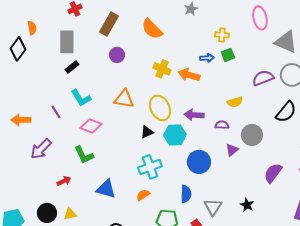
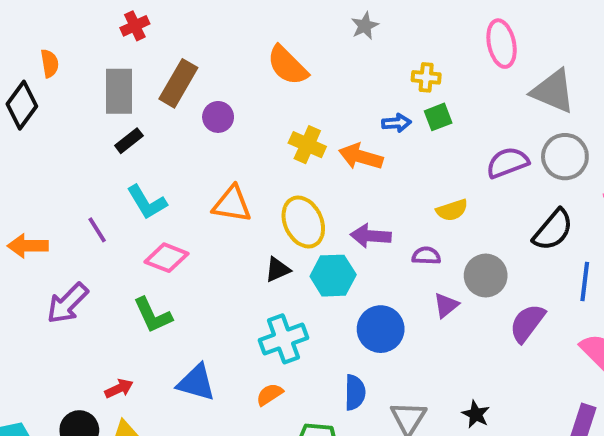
brown rectangle: (109, 24) -> (178, 83), moved
purple semicircle: (273, 173) -> (527, 323), moved
red arrow: (64, 181) -> (119, 389), moved

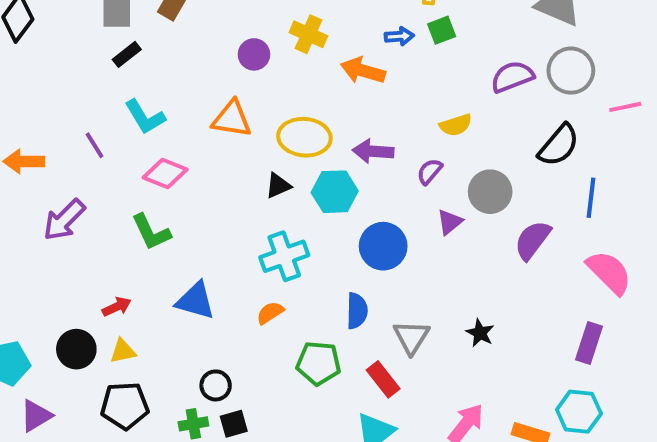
purple circle: (218, 117) -> (254, 54), moved
yellow cross: (307, 145) -> (308, 34), moved
yellow ellipse: (303, 222) -> (304, 137), turned -60
purple semicircle: (426, 256) -> (430, 171), turned -52

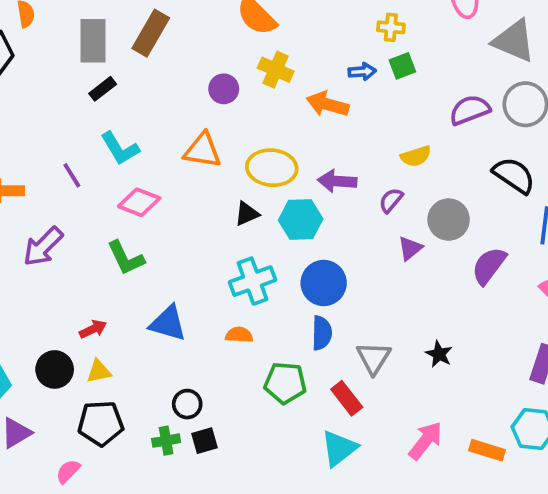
black semicircle: (559, 145) -> (514, 175), turned -96
blue circle: (383, 246) -> (324, 283), moved
orange semicircle: (270, 313) -> (239, 335), turned 36

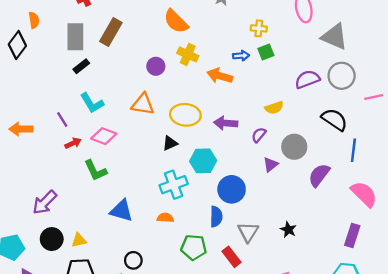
cyan hexagon: (301, 220) -> (203, 161), moved
purple arrow: (43, 246) -> (45, 202), moved
blue circle: (324, 283) -> (232, 189), moved
red arrow: (93, 329) -> (73, 143), moved

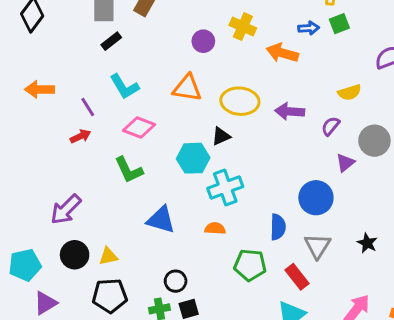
orange arrow: (21, 129) -> (40, 89), moved
red arrow: (73, 143) -> (80, 136), moved
cyan hexagon: (203, 161) -> (193, 158), moved
blue circle: (232, 189) -> (316, 198), moved

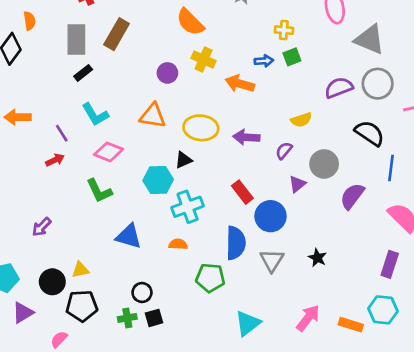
purple arrow: (66, 209) -> (42, 227), size x0.7
blue semicircle: (278, 227) -> (236, 243), size x1.4
black circle: (75, 255) -> (52, 282), moved
red rectangle: (297, 277) -> (242, 192), moved

